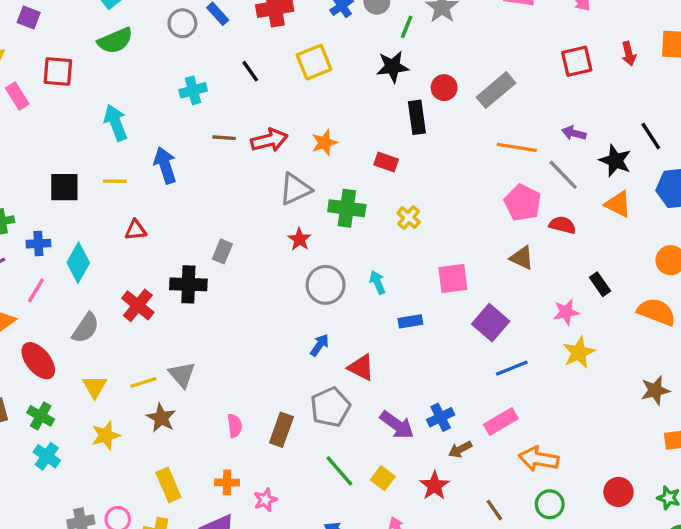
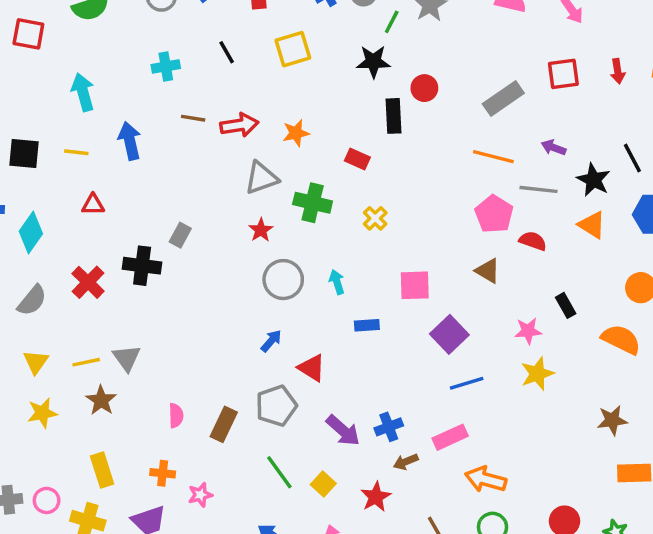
gray rectangle: (496, 90) -> (503, 99), moved
gray line: (563, 175) -> (538, 189), turned -45

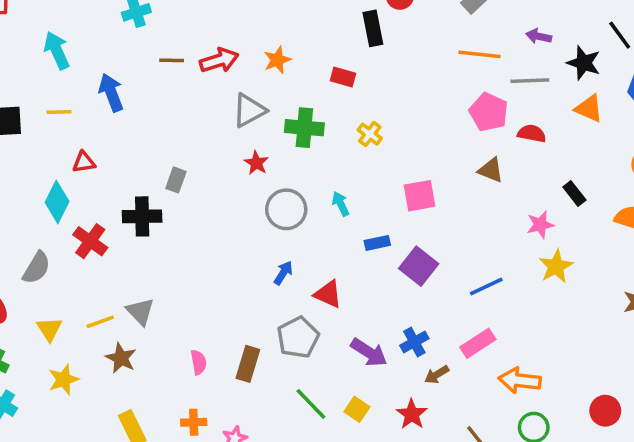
cyan diamond: (31, 233) -> (57, 202), moved
purple square: (449, 334) -> (419, 266), moved

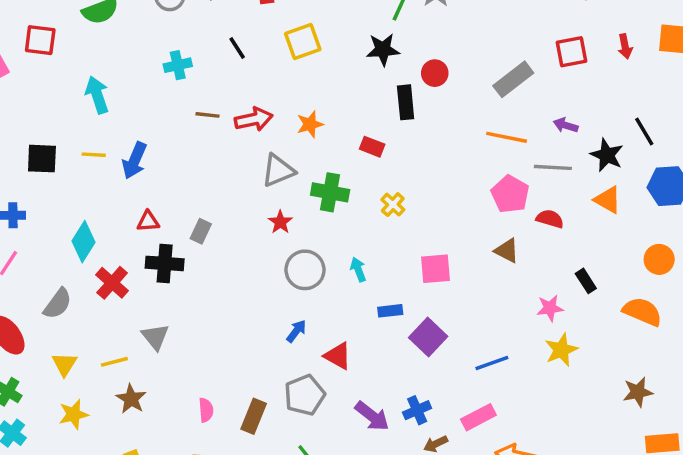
blue arrow: (111, 93) -> (135, 160), moved, turned -141
red triangle: (84, 162) -> (148, 221), moved
gray triangle: (140, 312) -> (155, 337), moved

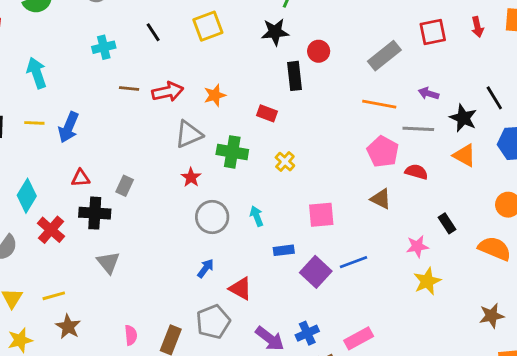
gray triangle: (155, 337) -> (108, 262), moved
blue line: (492, 363) -> (353, 262), moved

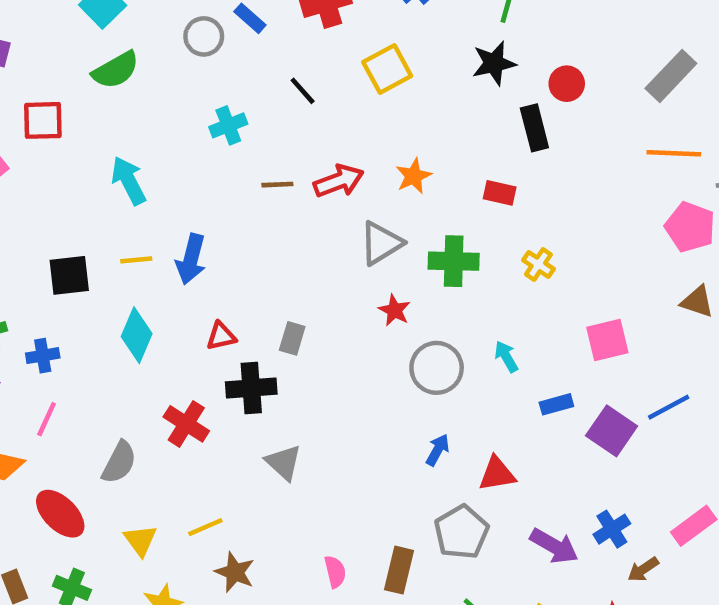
cyan diamond: (27, 196) -> (137, 335), moved
red triangle: (240, 289) -> (497, 474), turned -30

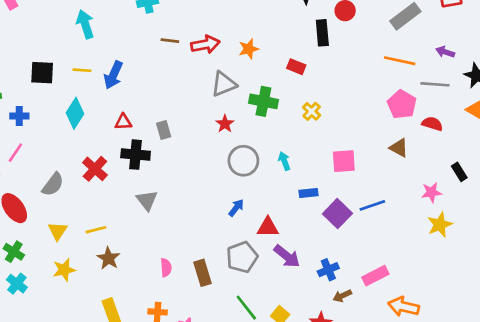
gray rectangle: (292, 338) -> (164, 130), turned -42
purple arrow: (554, 546) -> (287, 256), moved
brown rectangle: (399, 570) -> (203, 273), turned -40

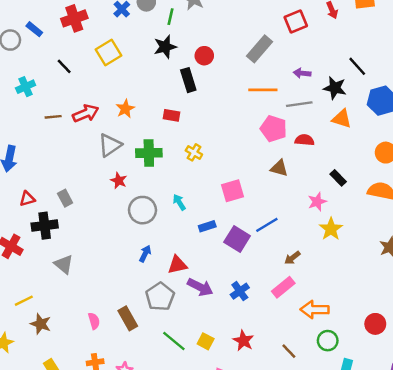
brown arrow: (342, 296) -> (292, 258), moved

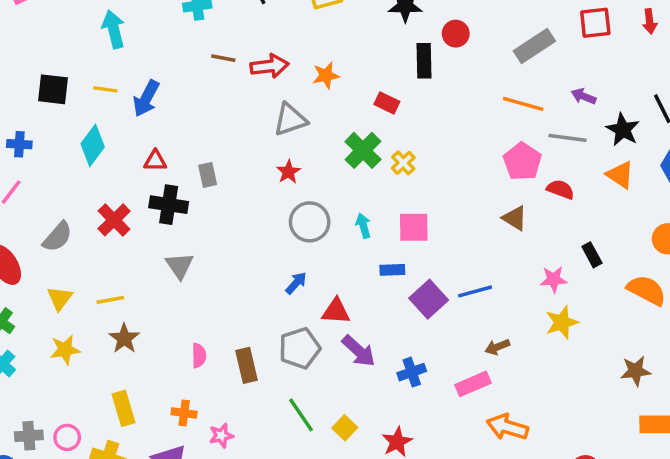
green cross: (149, 153) -> (363, 150), moved, turned 30
pink square: (233, 191) -> (414, 227), moved

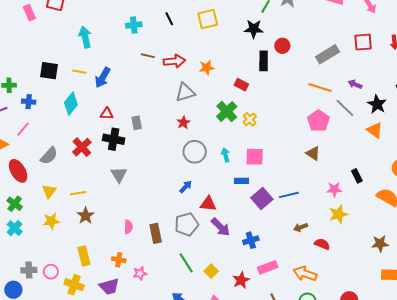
gray line: (567, 138) -> (345, 108), turned 35
red semicircle: (561, 189) -> (322, 244), moved
pink rectangle: (473, 384) -> (268, 267), moved

